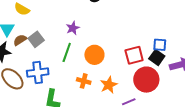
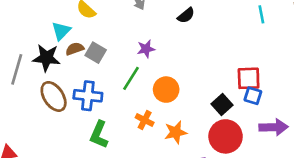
gray square: (36, 39) -> (96, 53), turned -35
red square: (134, 55) -> (249, 78), moved
black square: (157, 57) -> (222, 105), moved

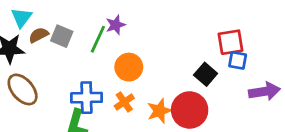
green line: (131, 78) -> (98, 39), moved
orange circle: (166, 90) -> (129, 67), moved
blue cross: (88, 96) -> (86, 98), moved
orange cross: (145, 120) -> (124, 102), turned 36
red circle: (226, 136) -> (190, 110), moved

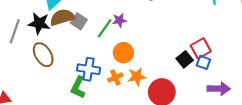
brown semicircle: (39, 35) -> (62, 17), size x1.6
red square: (231, 42) -> (201, 48), turned -30
black square: (206, 74) -> (185, 59), moved
orange star: (159, 111) -> (137, 77), moved

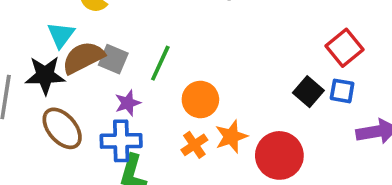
purple star: (119, 20) -> (128, 103), moved
red square: (201, 48) -> (344, 48), moved
blue cross: (89, 69) -> (121, 141), moved

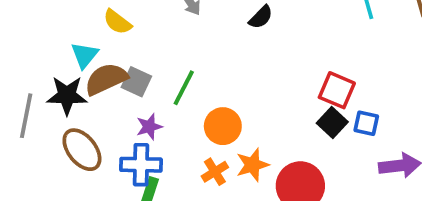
red square: (344, 48) -> (337, 90), moved, turned -30

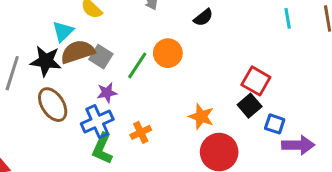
blue square: (366, 123) -> (275, 124), moved
orange circle: (223, 126) -> (168, 53), moved
blue cross: (141, 165) -> (97, 121), turned -32
orange star: (252, 165) -> (201, 117), moved, turned 30
orange cross: (215, 172) -> (141, 132), moved

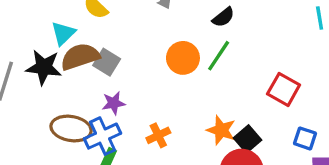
green line: (137, 65) -> (219, 56), moved
brown ellipse: (53, 105) -> (71, 129), moved, turned -48
black square: (250, 106) -> (248, 139), moved
orange cross: (141, 132) -> (158, 135), moved

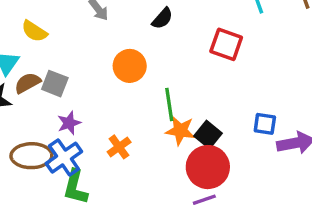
green line: (219, 56) -> (169, 104), moved, turned -32
brown semicircle: (80, 57) -> (28, 83), size x0.7
red square: (284, 89) -> (226, 44), moved

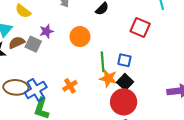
purple star: (69, 123) -> (46, 31), moved
blue square: (265, 124) -> (124, 60), moved

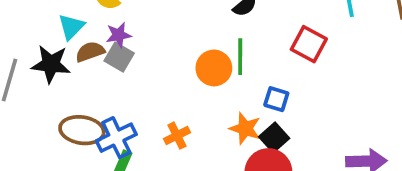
purple star: (46, 31) -> (119, 35), moved
orange circle: (80, 37) -> (214, 68), moved
green line: (103, 62) -> (240, 57), moved

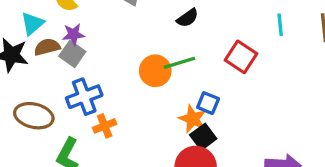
green line: (240, 57) -> (179, 63), turned 68
orange star: (245, 129) -> (193, 119), moved
orange cross: (177, 136) -> (105, 126), moved
blue cross: (116, 138) -> (84, 97), moved

